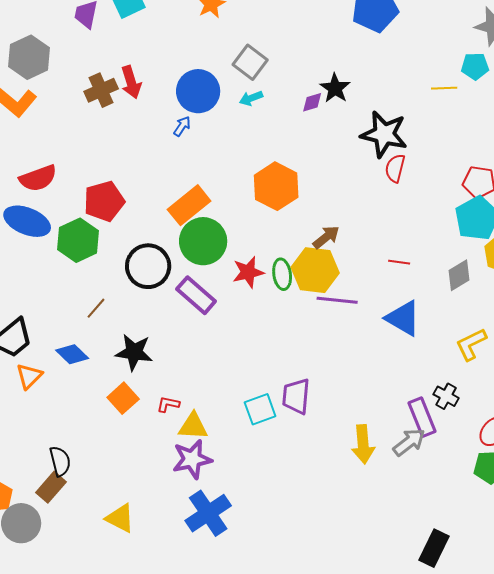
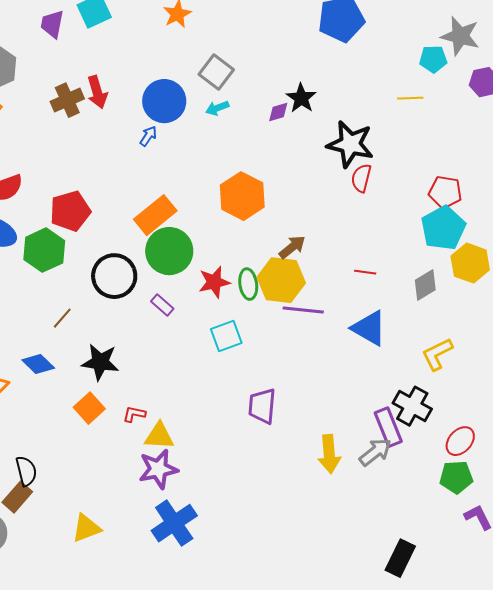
cyan pentagon: (475, 66) -> (433, 59), moved
purple rectangle: (196, 295) -> (162, 305), size x0.6
black cross: (446, 396) -> (412, 406), size x1.5
cyan square: (260, 409) -> (226, 336), moved
yellow triangle: (120, 518) -> (86, 528), turned -48

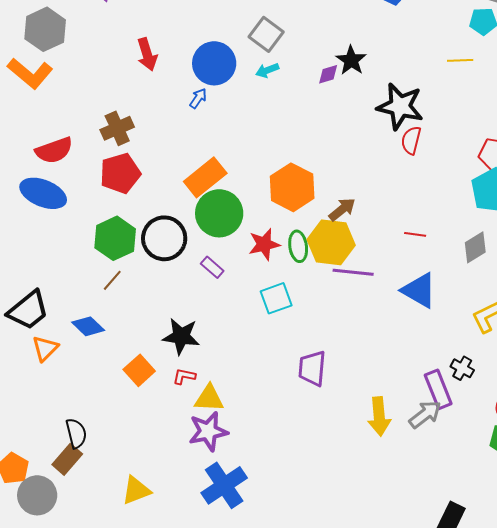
brown cross: (67, 100) -> (117, 128), moved
orange hexagon: (242, 196) -> (292, 187), moved
green hexagon: (44, 250) -> (115, 238), moved
black star: (100, 362) -> (181, 336), moved
black cross: (412, 406) -> (462, 368), size x0.6

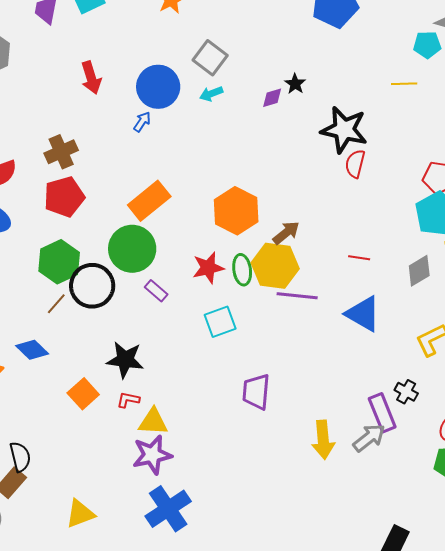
black star: (351, 60) -> (295, 84), size x0.7
green circle: (219, 213) -> (132, 249), moved
black circle: (164, 238) -> (92, 286), moved

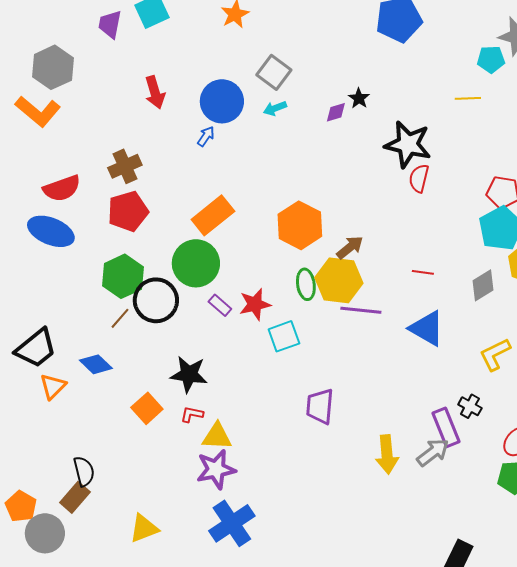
red star: (208, 268) -> (255, 304), moved

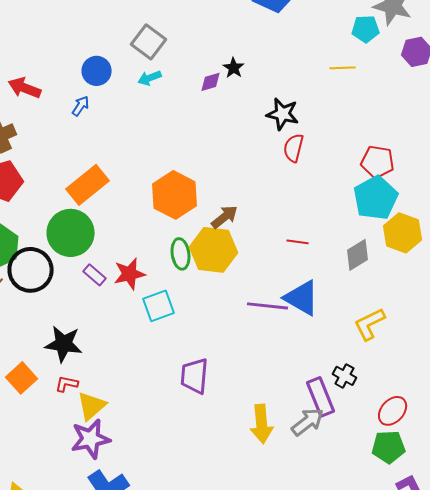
red arrow: (155, 92) -> (25, 88), moved, turned 128
blue circle: (222, 101) -> (97, 71), size x0.7
black star: (408, 144) -> (283, 114), size x0.7
purple line: (361, 310) -> (268, 306), moved
yellow triangle: (217, 436) -> (92, 406), turned -44

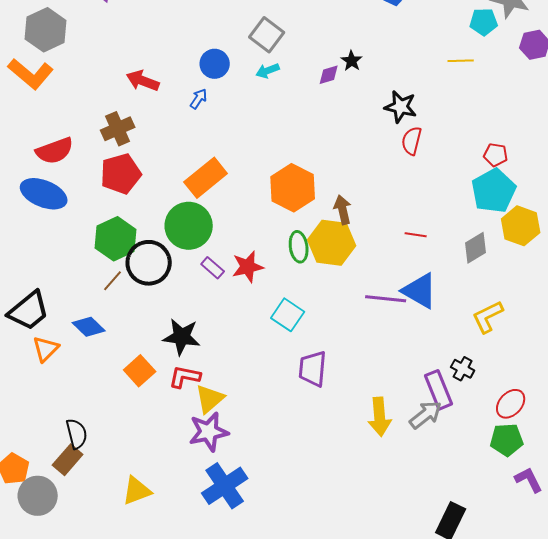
red pentagon: (378, 162) -> (496, 155), size x0.7
brown arrow: (225, 217) -> (343, 210), turned -64
cyan square: (159, 306) -> (288, 315), moved, turned -36
red L-shape: (67, 384) -> (185, 377), size x1.4

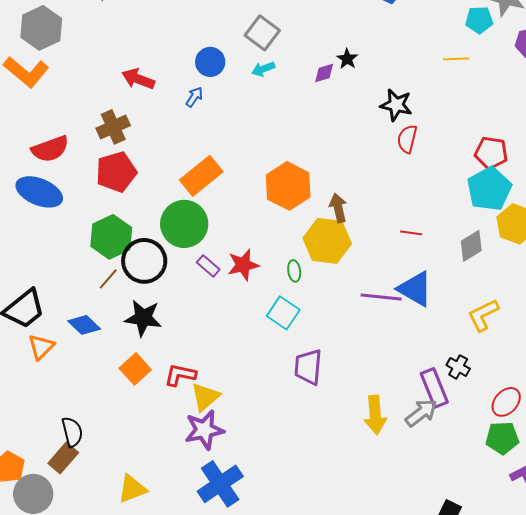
red pentagon: (496, 155) -> (491, 153), size x1.4
green ellipse: (299, 247) -> (294, 271), moved, size x0.7
black star: (182, 337) -> (143, 318), moved

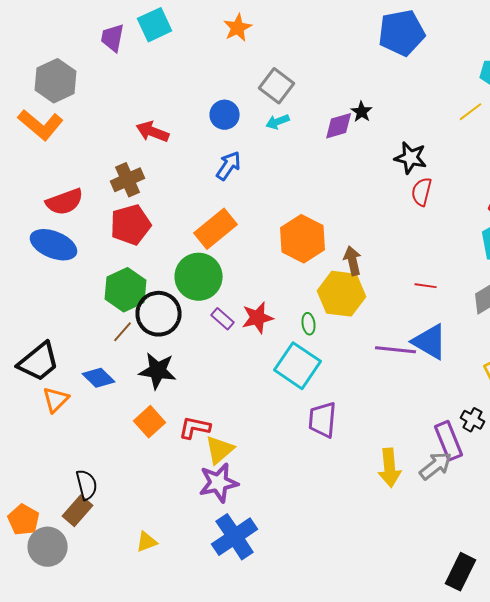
yellow line: (456, 59) -> (471, 112), turned -35
purple diamond: (324, 73) -> (339, 126), size x1.4
blue arrow: (194, 97) -> (229, 166), moved, size x1.4
cyan square: (283, 313) -> (298, 366), size x1.4
yellow triangle: (132, 489) -> (147, 542), size x0.7

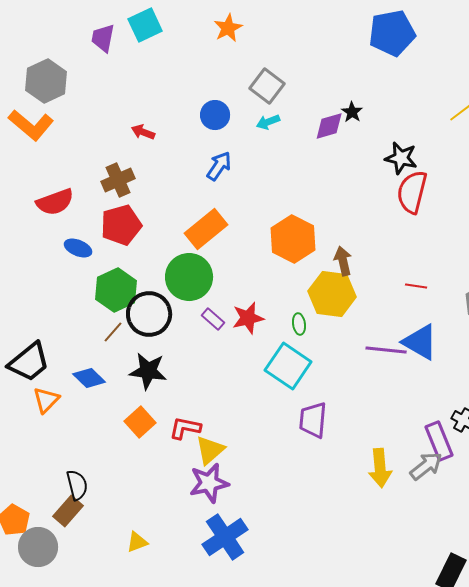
red arrow: (153, 132) -> (143, 132), size x0.7
red semicircle: (422, 192) -> (412, 192), size x1.5
blue ellipse: (54, 245) -> (78, 248), moved, size x0.6

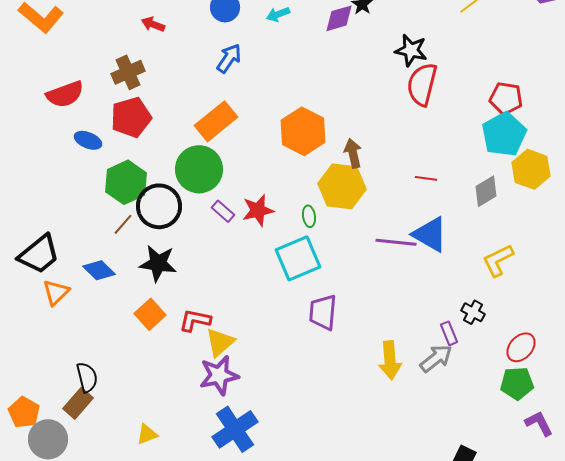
cyan square: (288, 366) -> (298, 258), turned 33
purple rectangle: (439, 441) -> (449, 333), size x0.6

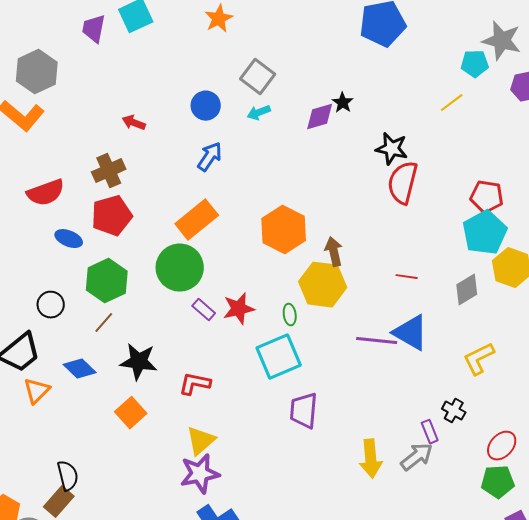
black circle: (159, 206) -> (51, 305), moved, size x0.6
red L-shape: (195, 320) -> (195, 384), moved

